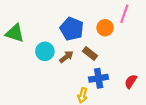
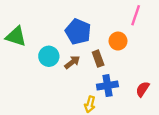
orange circle: (105, 28) -> (118, 41), moved
brown rectangle: (90, 54) -> (98, 59), turned 32

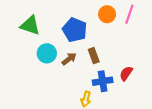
green triangle: (16, 36) -> (30, 25), moved
orange circle: (118, 41) -> (107, 14), moved
red semicircle: (143, 89) -> (126, 73), moved

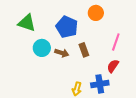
pink line: (129, 14) -> (116, 42), moved
brown arrow: (69, 59) -> (62, 53), turned 56
blue cross: (103, 81) -> (100, 84), moved

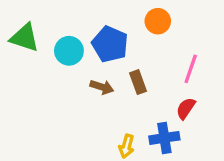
green triangle: (27, 23) -> (25, 38), moved
cyan circle: (42, 48) -> (69, 51), moved

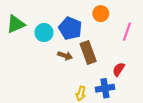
green triangle: (25, 38) -> (16, 24), turned -42
pink line: (191, 69) -> (127, 31), moved
brown rectangle: (138, 82) -> (88, 52), size x1.5

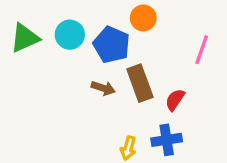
orange circle: (101, 14) -> (143, 18), moved
cyan circle: (44, 33) -> (70, 35), moved
red semicircle: (119, 69) -> (175, 100), moved

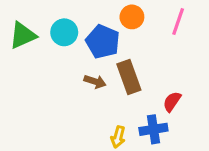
pink line: (202, 50) -> (178, 22), moved
red semicircle: (175, 100) -> (172, 102), moved

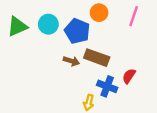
brown rectangle: (129, 77) -> (97, 58), turned -50
blue cross: (153, 129) -> (107, 86), moved, turned 30

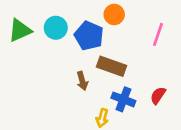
pink line: (134, 16) -> (158, 34), moved
brown arrow: (71, 61) -> (82, 81), moved, turned 56
red semicircle: (129, 76) -> (158, 95), moved

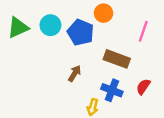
brown rectangle: (112, 66) -> (117, 59), moved
brown arrow: (82, 81) -> (75, 73), turned -133

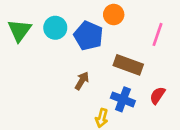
green triangle: (18, 28) -> (19, 30), turned -30

